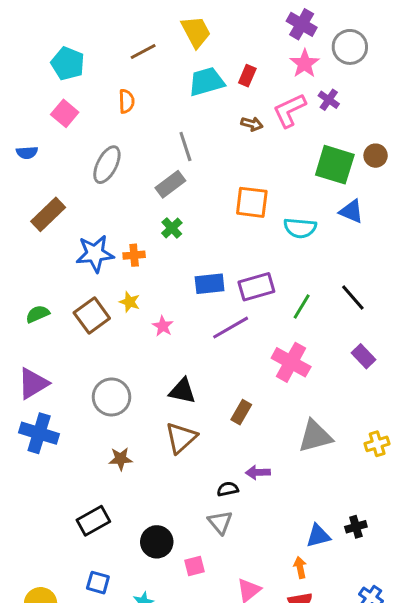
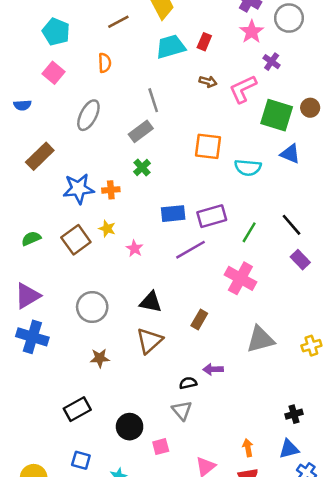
pink L-shape: (290, 110) -> (243, 89), moved
purple rectangle: (363, 356) -> (300, 260), moved
blue triangle: (318, 536) -> (289, 449), moved

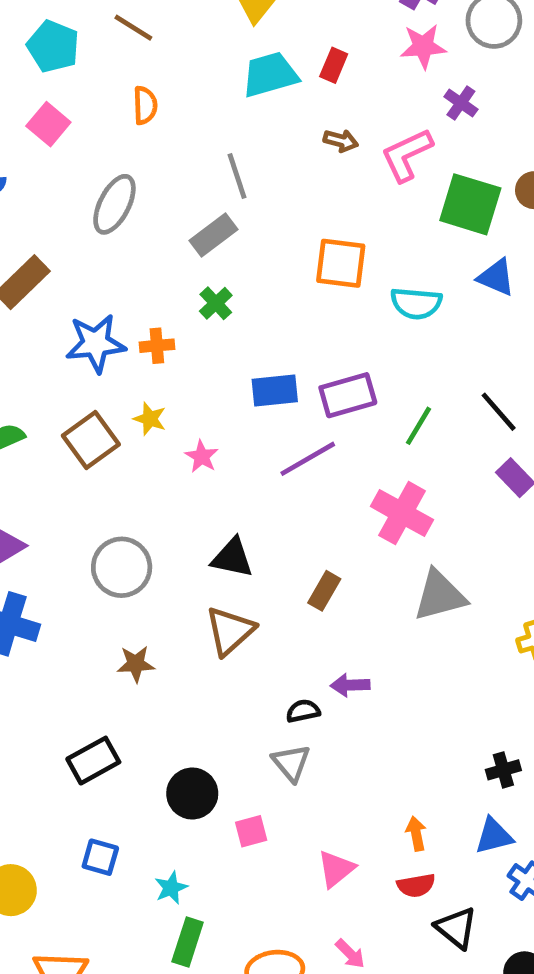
brown line: (118, 22) -> (133, 28), moved, turned 60
pink star: (252, 32) -> (423, 46), turned 30
gray triangle: (260, 339) -> (440, 596), moved

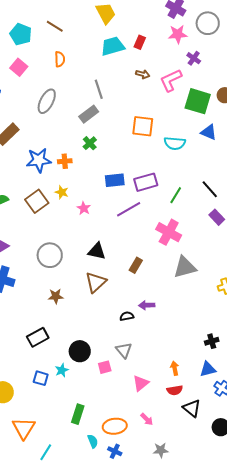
gray triangle: (291, 763) -> (124, 350), moved
cyan star: (171, 888) -> (62, 370), moved

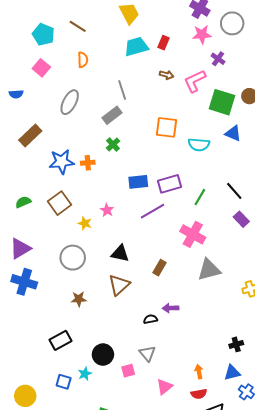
yellow star: (62, 192) -> (85, 223), moved

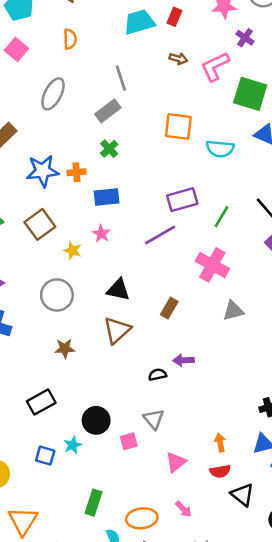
blue rectangle: (138, 182) -> (107, 197), moved
gray triangle: (209, 270) -> (233, 311), size x0.7

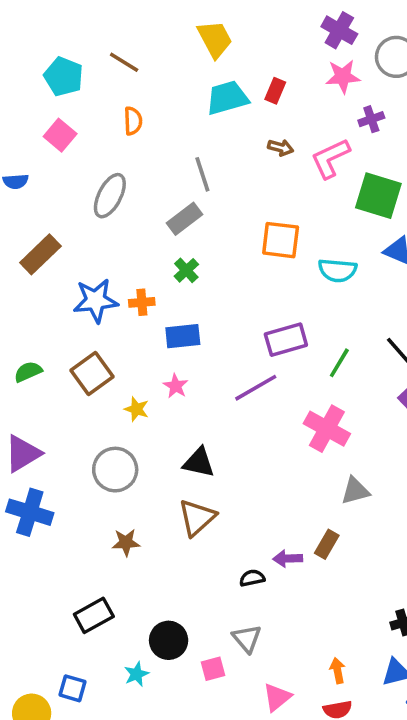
purple cross: (245, 38) -> (371, 119), turned 36
brown rectangle: (169, 308) -> (327, 544), moved
blue square: (45, 456) -> (72, 688), moved

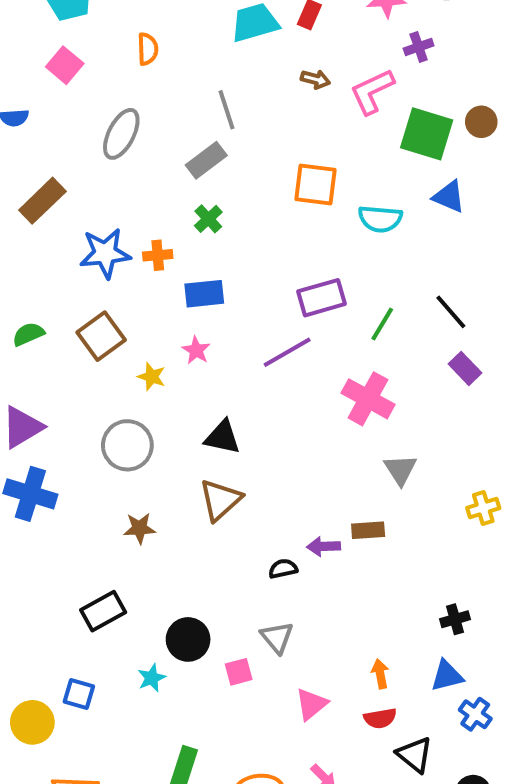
gray triangle: (355, 491) -> (400, 470), turned -48
brown rectangle: (327, 544) -> (368, 530), turned 56

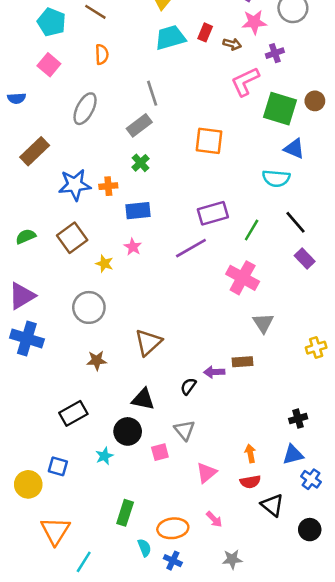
brown arrow: (315, 79) -> (232, 44), moved
cyan semicircle: (380, 219) -> (276, 178), moved
black triangle: (222, 437) -> (143, 399), moved
black semicircle: (283, 569) -> (188, 386), turned -42

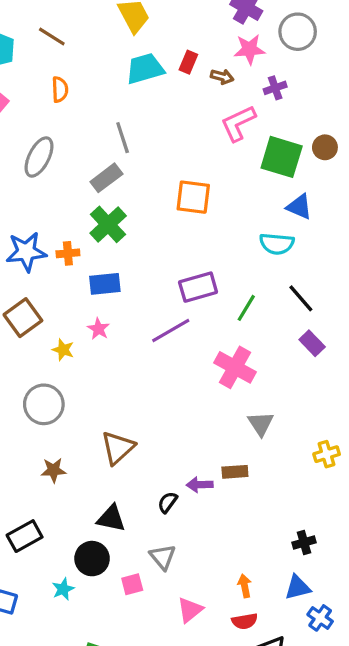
green cross: (141, 163) -> (108, 224), size x1.6

